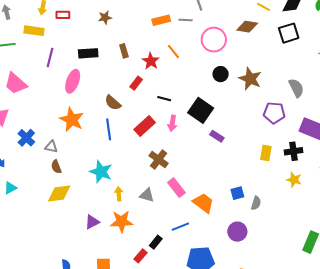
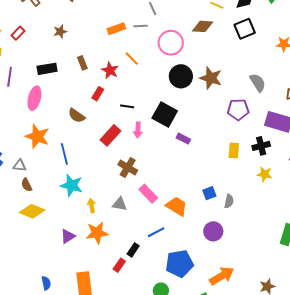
red rectangle: (63, 15) -> (18, 33), turned -40
black circle: (221, 74) -> (181, 76), size x1.5
blue line: (109, 129) -> (64, 154), moved
yellow diamond: (59, 194) -> (32, 211), turned 35

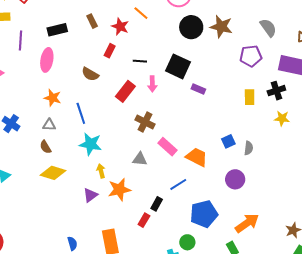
orange star: (37, 136) -> (53, 98), size x0.7
gray triangle: (20, 165) -> (49, 125), moved
yellow arrow: (92, 206) -> (101, 171), moved

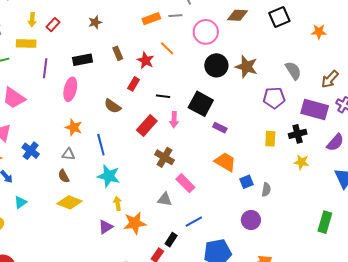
orange trapezoid: (197, 157) -> (225, 162), moved
gray triangle: (140, 159) -> (165, 199), moved

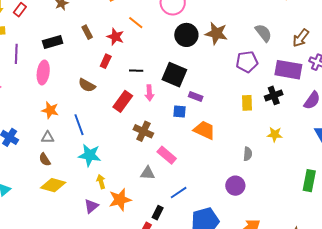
yellow star: (301, 162) -> (275, 134), moved
blue square: (247, 182) -> (179, 111), moved, turned 32

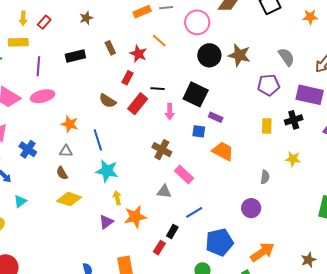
pink ellipse: (43, 72) -> (43, 96), moved, turned 65
red rectangle: (123, 101) -> (138, 104), moved

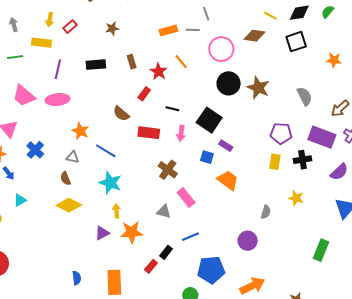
purple pentagon: (269, 85) -> (281, 133), moved
red rectangle: (138, 104) -> (149, 133), moved, turned 50
blue line: (98, 140) -> (106, 151), turned -50

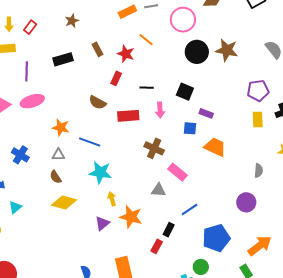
black square: (209, 120) -> (185, 92), size x0.7
orange star: (132, 232) -> (131, 217), turned 30

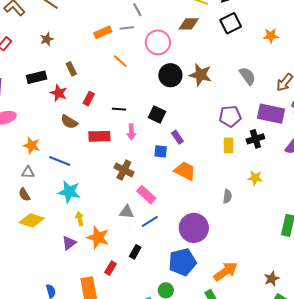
red star: (126, 54) -> (59, 93), moved
purple rectangle: (206, 113) -> (177, 137), turned 32
purple circle: (246, 202) -> (194, 228), moved, size x1.5
blue line: (190, 210) -> (150, 222), moved
red rectangle: (157, 246) -> (110, 268), moved

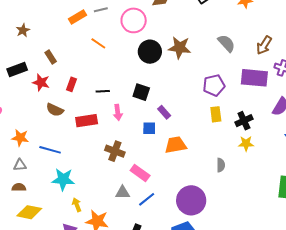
black cross: (255, 139) -> (244, 121), moved
orange trapezoid: (185, 171) -> (176, 145), turned -30
brown semicircle: (24, 195) -> (19, 187), turned 128

